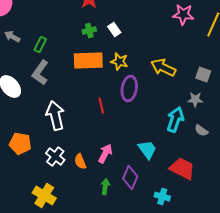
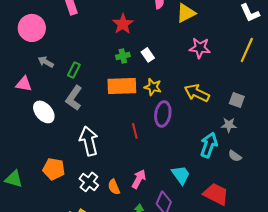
pink star: (183, 14) -> (200, 48), moved

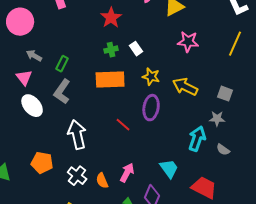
pink triangle: (24, 84) -> (24, 78), moved, turned 42
yellow star: (153, 87) -> (151, 77), moved
red line: (135, 131) -> (123, 125), turned -35

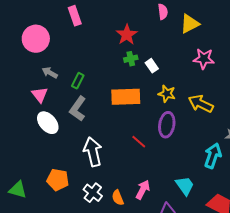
green cross: (111, 50) -> (131, 59), moved

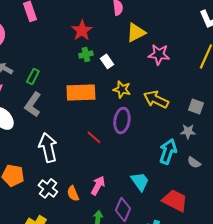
yellow triangle: (190, 24) -> (136, 32), moved

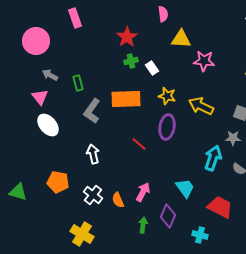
yellow triangle: (136, 32) -> (181, 39), turned 30
green rectangle: (33, 76) -> (78, 83), turned -42
gray L-shape: (33, 104) -> (92, 111), moved
white arrow: (48, 147) -> (93, 154), size x0.7

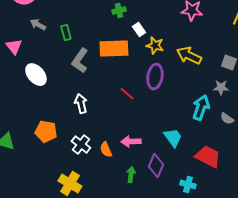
white rectangle: (152, 68) -> (139, 30), moved
pink triangle: (40, 97) -> (14, 47), moved
pink arrow: (143, 192) -> (131, 142), turned -120

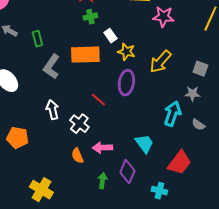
yellow arrow: (189, 56) -> (160, 62), turned -75
white cross: (81, 145) -> (79, 124), moved
red trapezoid: (208, 157) -> (179, 163), turned 100

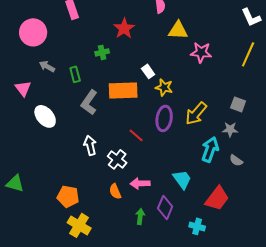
green cross: (90, 17) -> (102, 52), moved
yellow arrow: (160, 62) -> (196, 113), moved
orange pentagon: (17, 138) -> (68, 196), moved

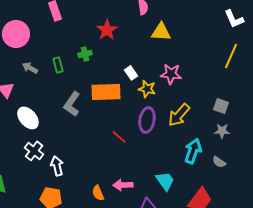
pink star: (201, 52) -> (171, 74), moved
green rectangle: (75, 74) -> (58, 65), moved
gray star: (230, 129) -> (222, 131), moved
white arrow: (90, 145) -> (57, 166), moved
white cross: (117, 159) -> (34, 151), moved

